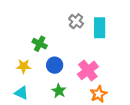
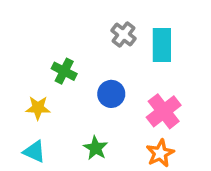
blue circle: (55, 65) -> (111, 94), moved
pink cross: (88, 70) -> (164, 111), moved

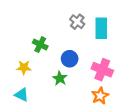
pink cross: (164, 111) -> (102, 70), turned -30
green star: (96, 148) -> (60, 78), moved

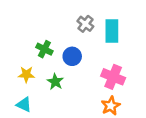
blue circle: (70, 59) -> (72, 56), moved
green star: (60, 78) -> (55, 82), moved

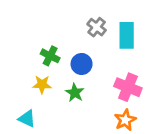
yellow star: (26, 74) -> (42, 84), moved
green star: (55, 82) -> (75, 93), moved

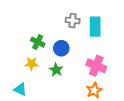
gray cross: (97, 27) -> (73, 21), turned -32

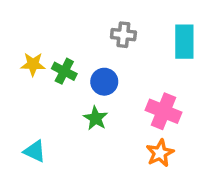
cyan rectangle: (95, 27) -> (184, 42), moved
yellow star: (32, 64) -> (33, 64), moved

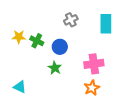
gray cross: (123, 35) -> (71, 20), turned -32
pink cross: (163, 111) -> (94, 64), turned -30

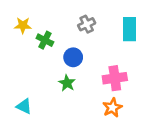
yellow star: (19, 37) -> (23, 25), moved
green cross: (37, 41) -> (45, 40), moved

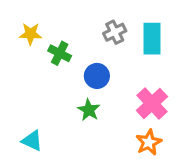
cyan rectangle: (130, 29) -> (152, 39), moved
pink cross: (115, 78) -> (152, 103), turned -35

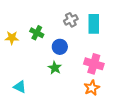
yellow star: (30, 34) -> (12, 38), moved
pink cross: (152, 103) -> (94, 64), turned -30

